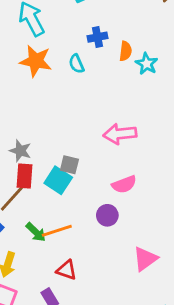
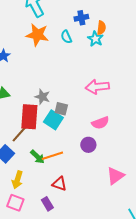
cyan star: (147, 64) -> (95, 39), moved
gray star: (20, 151) -> (42, 97), moved
red rectangle: (25, 176) -> (29, 117), size x1.4

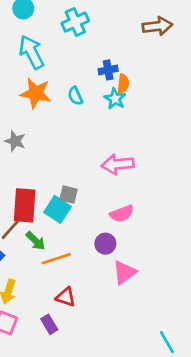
blue cross: (81, 18) -> (108, 70), moved
gray star: (42, 97) -> (15, 141), moved
green arrow: (37, 157) -> (36, 241), moved
pink triangle: (115, 176) -> (125, 272), moved

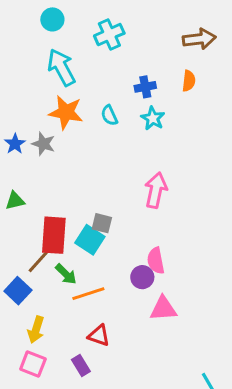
orange semicircle: (123, 84) -> (189, 81), moved
gray star: (15, 141) -> (43, 144), moved
pink arrow: (118, 164) -> (156, 190), turned 108
pink semicircle: (122, 214) -> (156, 261), moved, turned 100
pink triangle: (125, 272) -> (163, 309), turned 32

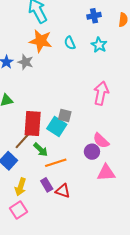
blue cross: (145, 87) -> (94, 16), moved
pink semicircle: (156, 261) -> (101, 141), turned -36
pink square: (33, 364) -> (18, 210), turned 36
purple rectangle: (81, 366) -> (47, 185), moved

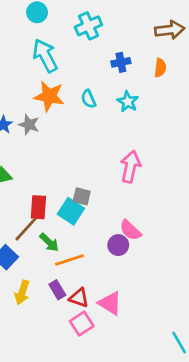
red rectangle: (33, 123) -> (38, 207), size x0.7
pink triangle: (106, 173) -> (110, 303), moved, turned 36
pink square: (18, 210) -> (82, 324), moved

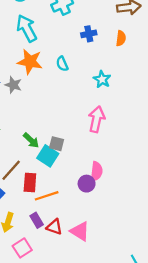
cyan star: (128, 102) -> (102, 79), moved
red rectangle: (38, 207) -> (30, 182), moved
pink semicircle: (130, 230) -> (97, 171), turned -126
green arrow: (49, 242) -> (31, 140), moved
pink square: (82, 324) -> (22, 248), moved

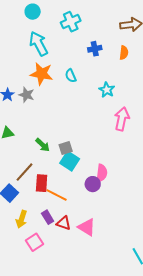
pink arrow: (97, 119) -> (122, 119), moved
gray square: (57, 144) -> (66, 148), turned -32
cyan square: (48, 156) -> (70, 161), moved
orange line: (47, 196) -> (57, 195), turned 45

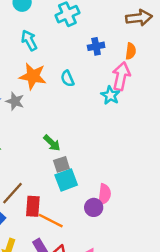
cyan arrow: (39, 44) -> (29, 40), size x0.7
pink arrow: (122, 119) -> (121, 76), moved
green arrow: (43, 145) -> (52, 143), moved
cyan square: (70, 161) -> (66, 180), turned 36

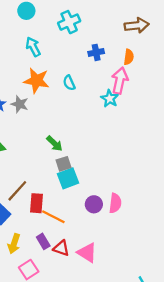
pink semicircle: (104, 194) -> (115, 203), moved

